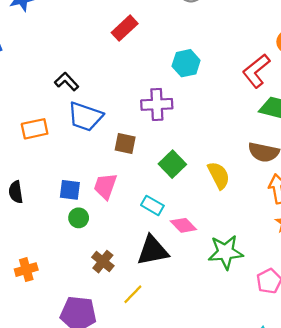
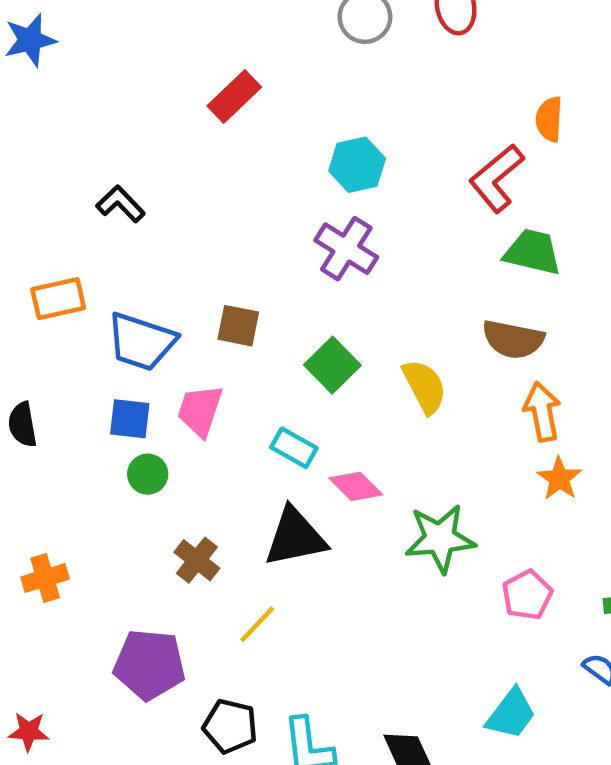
purple cross: (157, 104) -> (346, 249), moved, turned 36
blue trapezoid: (85, 117) -> (141, 342), moved

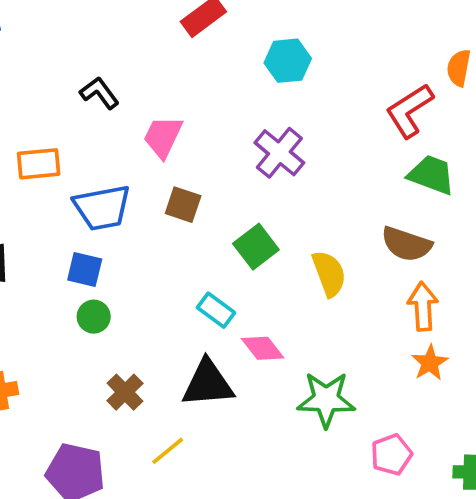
cyan hexagon: (357, 165) -> (288, 61), moved
blue trapezoid: (141, 342) -> (102, 208), turned -36
pink trapezoid: (200, 411) -> (163, 137), moved

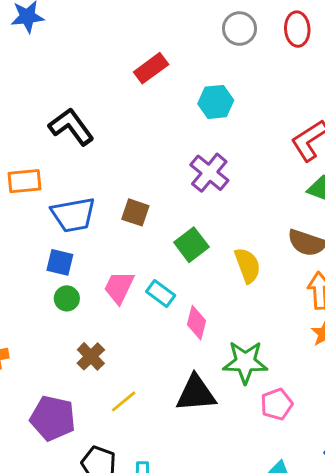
black L-shape: (99, 93) -> (71, 127), size x1.5
pink trapezoid: (163, 137) -> (119, 287), moved
pink diamond: (263, 348) -> (197, 323), turned 52
black triangle: (208, 383) -> (196, 393), moved
pink pentagon: (391, 455) -> (277, 404), moved

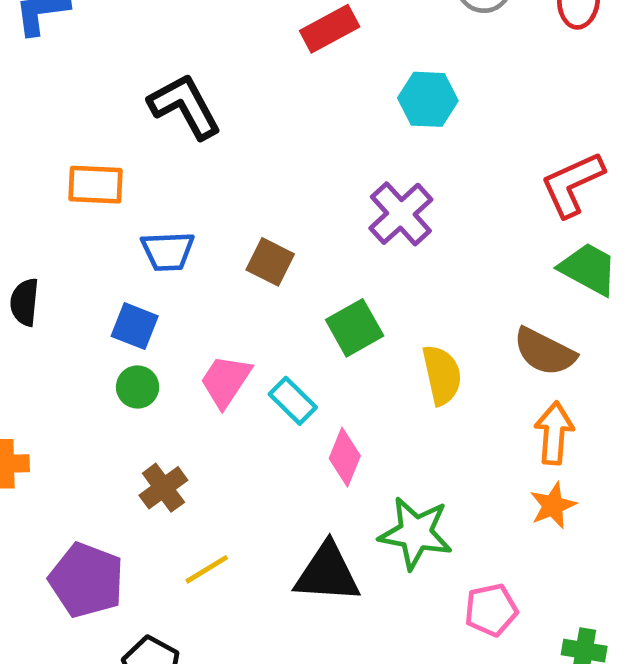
blue trapezoid: (73, 215) -> (168, 251), size x0.7
pink pentagon: (277, 404) -> (491, 610), moved

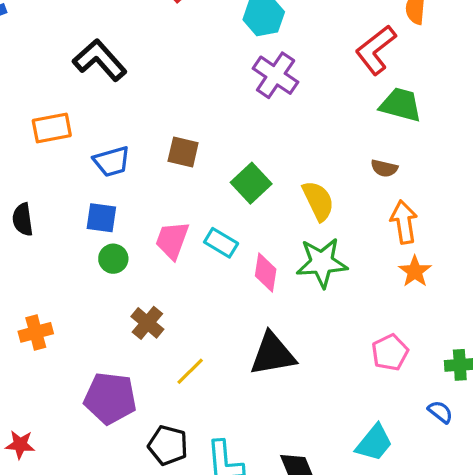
purple cross: (401, 214) -> (276, 75), moved
brown semicircle: (545, 352) -> (384, 168), size x0.6
green star: (416, 533) -> (322, 263), moved

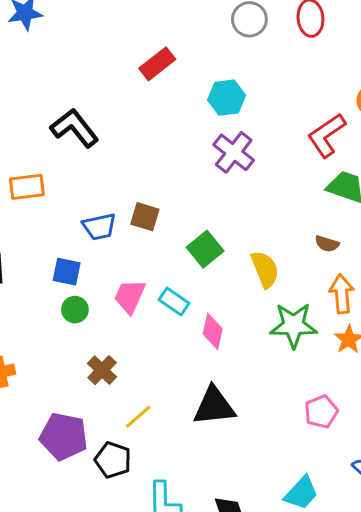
blue trapezoid: (112, 161) -> (99, 227), moved
green star: (322, 263) -> (293, 325), moved
black pentagon: (168, 445) -> (113, 460), moved

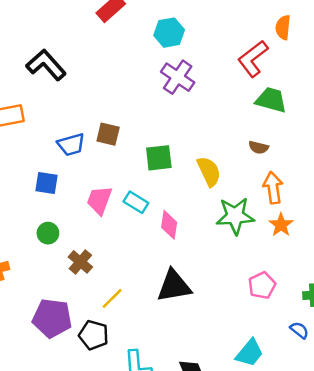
green square: (205, 249) -> (159, 158), turned 36
green circle: (75, 310) -> (48, 233), moved

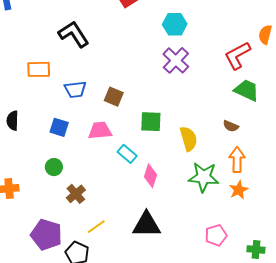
blue trapezoid: (71, 145) -> (75, 89), moved
pink trapezoid: (99, 200) -> (100, 131), moved, turned 55

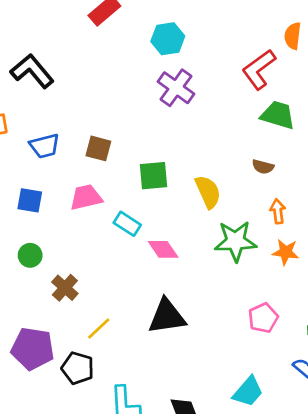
orange arrow: (237, 160) -> (278, 211), size x0.7
pink diamond: (151, 176) -> (163, 249), turned -45
orange star: (239, 190) -> (286, 252), turned -30

